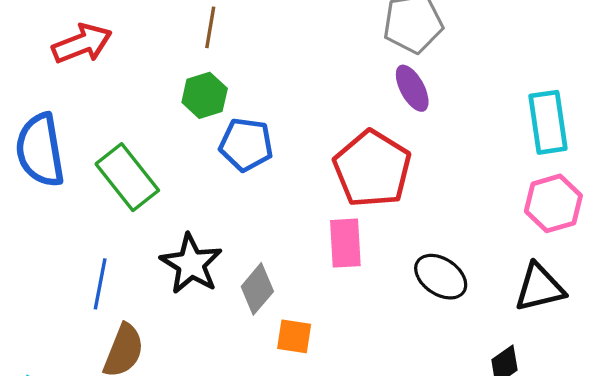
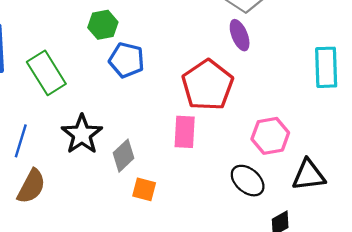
pink hexagon: (553, 203) -> (270, 136), moved
black ellipse: (441, 277) -> (248, 181), moved

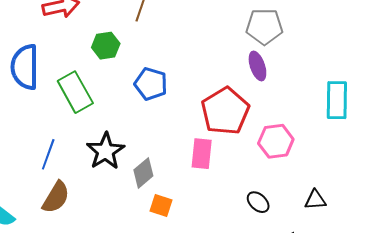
green hexagon: (103, 25) -> (106, 46), moved
pink hexagon: (270, 136) -> (276, 141), moved
black triangle: (309, 175) -> (315, 200), size x0.7
black ellipse: (248, 181) -> (258, 202), size x0.7

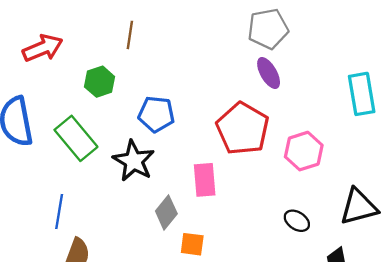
black star: (106, 151) -> (134, 161), moved
pink rectangle: (202, 154) -> (205, 180), moved
black triangle: (315, 200) -> (359, 207), size x1.6

